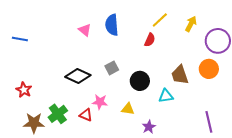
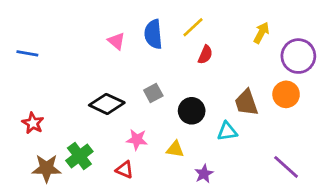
yellow line: (160, 20) -> (193, 27), moved
red triangle: (86, 115) -> (125, 170), moved
purple line: (209, 122) -> (286, 167), turned -35

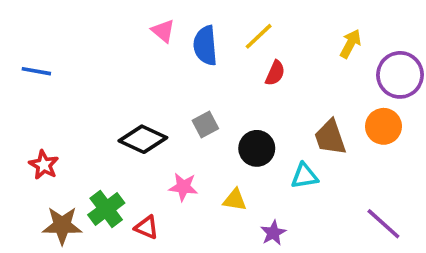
pink triangle: (116, 41) -> (163, 31), moved
red triangle: (125, 170) -> (147, 227), moved

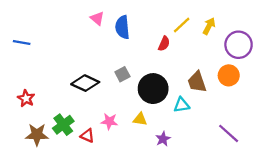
yellow line: (259, 36) -> (182, 25), moved
black circle: (257, 148) -> (153, 89), size x1.4
pink star: (183, 187) -> (109, 121), moved

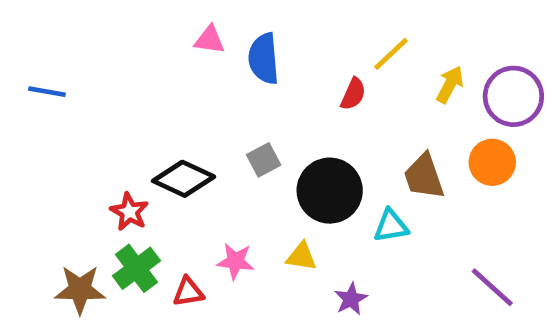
pink triangle: (97, 18) -> (209, 40), turned -32
yellow arrow: (209, 26) -> (450, 85), moved
red star: (26, 98) -> (129, 212), moved
red triangle: (87, 136) -> (188, 292), turned -32

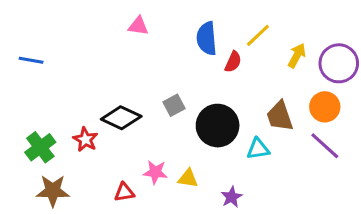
blue semicircle: (264, 59) -> (207, 38), moved
yellow triangle: (301, 257) -> (188, 178), moved
green cross: (136, 268) -> (40, 147), moved
purple line: (492, 287) -> (325, 146), moved

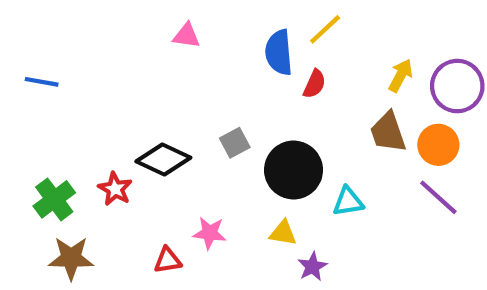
yellow line: (258, 35) -> (325, 29), moved
brown trapezoid: (280, 116) -> (388, 132), moved
yellow triangle: (188, 178) -> (283, 233), moved

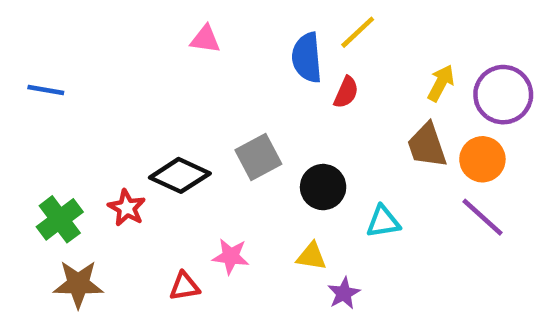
gray square: (235, 143) -> (258, 157), size x1.4
black circle: (294, 170) -> (323, 187), size x0.7

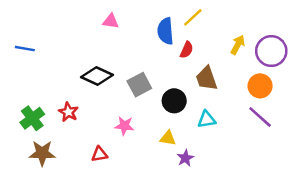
brown trapezoid: (427, 145) -> (207, 78), moved
black diamond: (180, 175) -> (97, 76), moved
pink star: (231, 256) -> (124, 126), moved

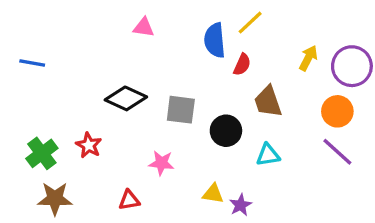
gray square: (139, 85) -> (181, 110), turned 35
yellow triangle: (168, 138) -> (213, 194), moved

